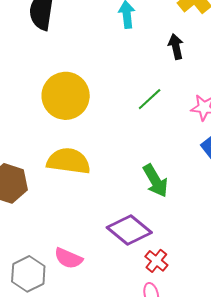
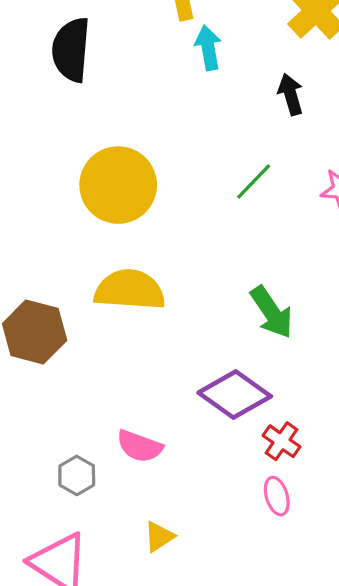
gray hexagon: (28, 274) -> (77, 475), size x0.7

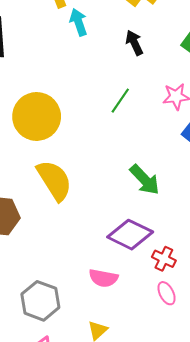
yellow semicircle: (130, 290) -> (54, 180), turned 63
pink semicircle: (140, 446) -> (103, 278), moved
gray hexagon: (77, 475) -> (40, 301), size x1.6

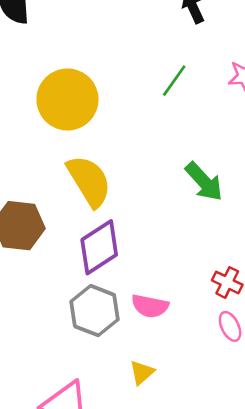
purple diamond: (130, 235) -> (99, 247), moved, turned -60
gray hexagon: (40, 301) -> (95, 311), moved

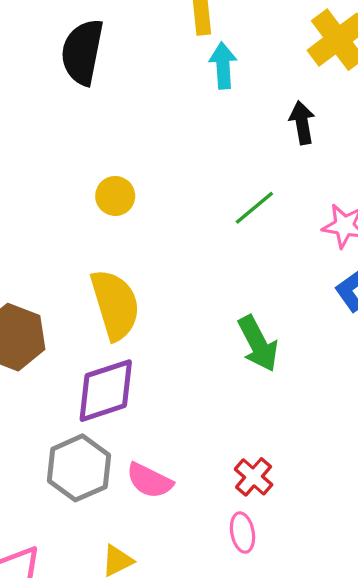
yellow circle: (67, 99) -> (115, 196), size x0.5

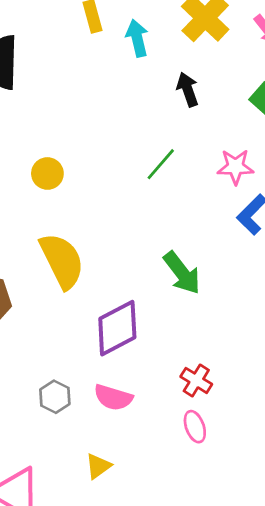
cyan arrow: (223, 66) -> (137, 38), moved
purple diamond: (106, 391) -> (117, 328), moved
gray hexagon: (79, 468) -> (55, 397), size x0.6

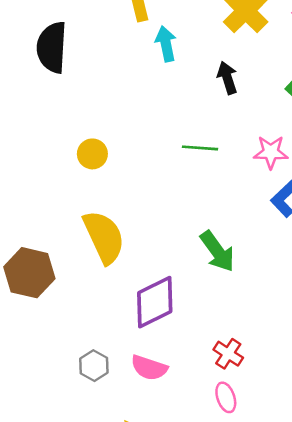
cyan arrow: (137, 38) -> (166, 44), moved
green line: (161, 164) -> (200, 148), turned 52

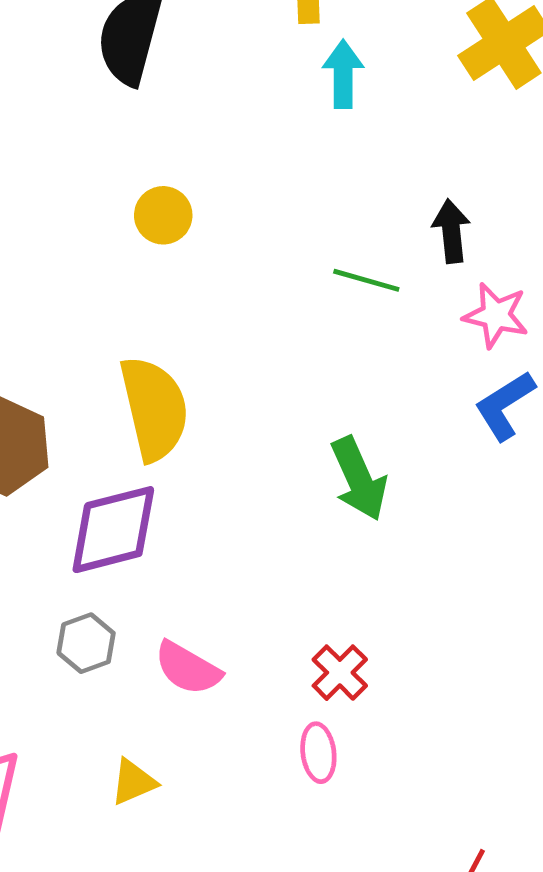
black arrow: (227, 78) -> (451, 231), moved
yellow circle: (92, 154) -> (163, 215), moved
purple diamond: (155, 302) -> (113, 530), moved

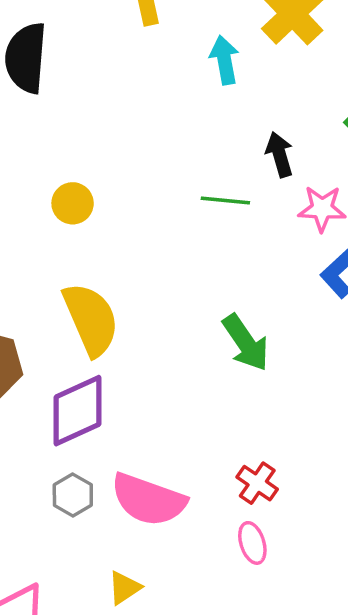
cyan arrow: (343, 74) -> (224, 60), moved
yellow circle: (163, 215) -> (73, 203), moved
pink semicircle: (188, 668) -> (148, 500), size x1.5

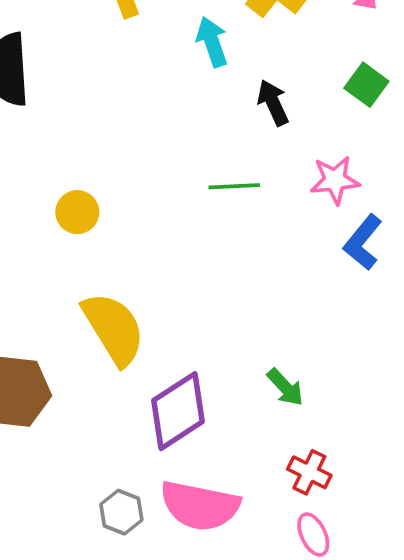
black arrow: (280, 154) -> (273, 103), moved
green arrow: (246, 343) -> (285, 387), moved, size x0.7
purple diamond: (78, 411) -> (178, 411), moved

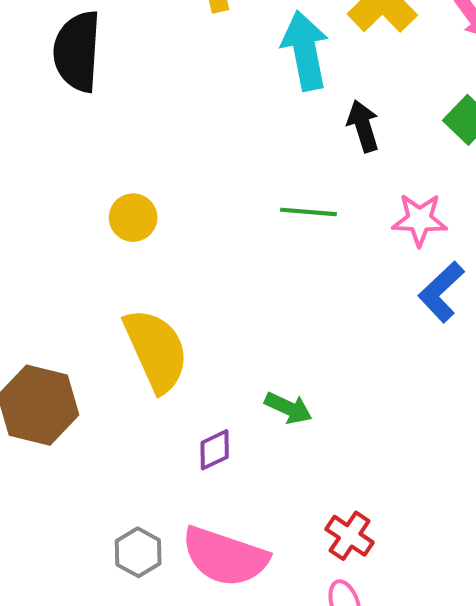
cyan arrow: (212, 42) -> (305, 51), size x1.4
green arrow: (285, 387) -> (288, 408), moved, turned -30
purple diamond: (178, 411) -> (215, 450), size x0.5

